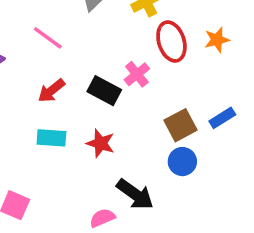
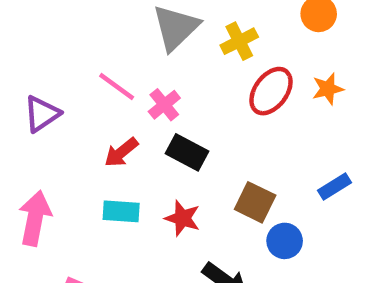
red ellipse: (171, 42) -> (271, 91), turned 54
pink cross: (137, 74) -> (164, 105), moved
brown square: (181, 125) -> (255, 202), moved, turned -36

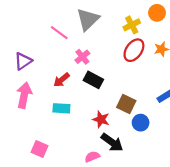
yellow cross: (239, 41) -> (132, 25), moved
pink line: (117, 87) -> (59, 33), moved
pink arrow: (35, 218) -> (24, 95), moved
red star: (182, 218) -> (101, 119), moved

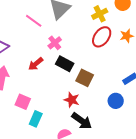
brown square: (126, 104) -> (85, 78), moved
cyan rectangle: (61, 108) -> (36, 119), moved, turned -70
blue circle: (141, 123) -> (116, 101), moved
pink square: (40, 149) -> (23, 102), moved

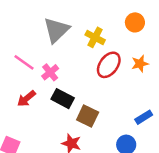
yellow cross: (100, 14) -> (95, 37), moved, turned -35
pink line: (34, 21) -> (24, 62), moved

